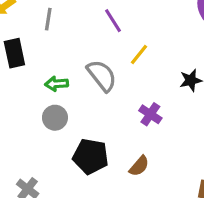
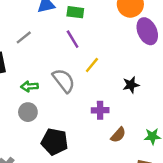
gray line: (48, 19) -> (24, 37), turned 42
purple cross: (150, 114) -> (100, 110), turned -35
brown semicircle: (139, 166) -> (118, 135), moved

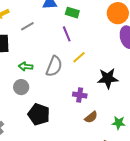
gray semicircle: (64, 81) -> (54, 66), turned 50
black star: (131, 85) -> (108, 78), size x1.5

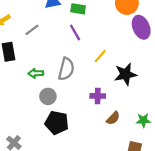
yellow line: (79, 57) -> (100, 56), moved
gray circle: (21, 87) -> (48, 96), moved

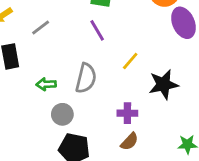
brown semicircle: (113, 118) -> (129, 142), moved

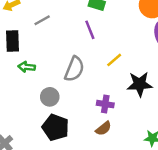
green arrow: (46, 84) -> (27, 67), moved

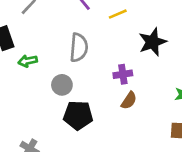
yellow line: (114, 60) -> (118, 14), moved, turned 35

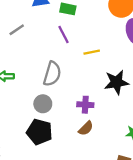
gray circle: (62, 85) -> (43, 104), moved

